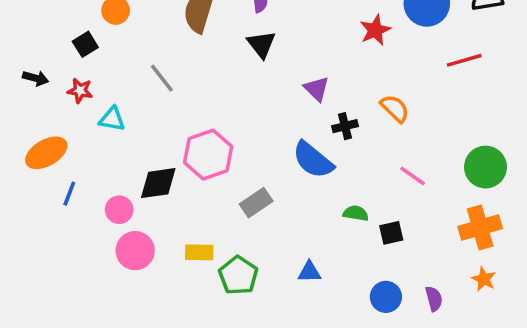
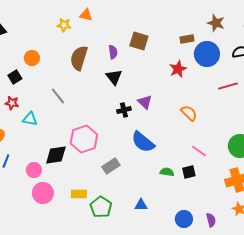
black cross: (345, 126) -> (124, 110), moved
black square: (391, 233) -> (189, 172), moved

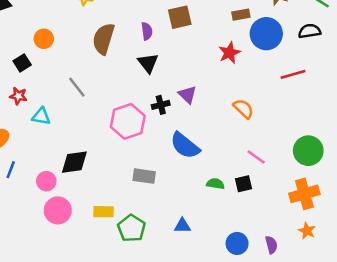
brown square: (139, 41) -> (180, 17), turned -30
pink hexagon: (84, 139) -> (128, 121), moved
gray rectangle: (111, 166) -> (144, 176), turned 42

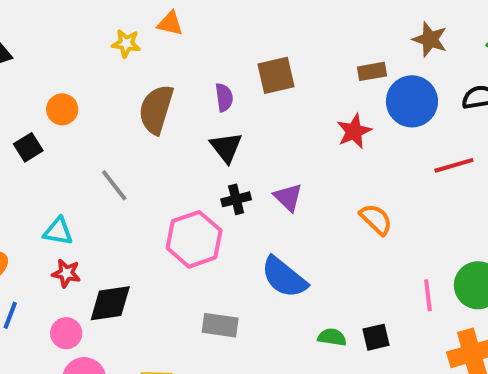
red star: (18, 96) -> (66, 273), moved
black cross: (161, 105) -> (236, 199), moved
pink line: (256, 157) -> (428, 295), moved, turned 48

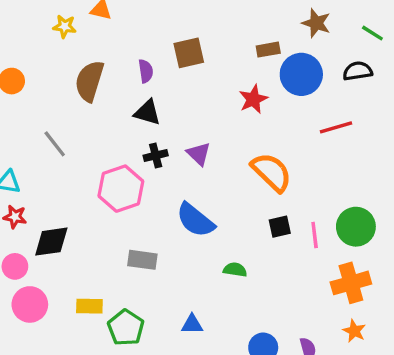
black triangle: (226, 147) -> (147, 112), turned -36
orange semicircle: (376, 219) -> (271, 172), size x1.5
black square: (376, 337) -> (280, 227), moved

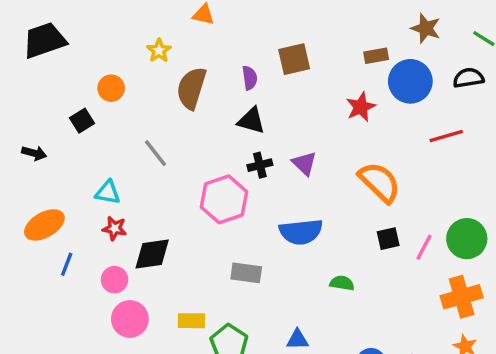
yellow star: (65, 26) -> (159, 51), moved, turned 30
blue semicircle: (195, 220) -> (301, 232), turned -45
pink line: (315, 235) -> (424, 247), turned 35

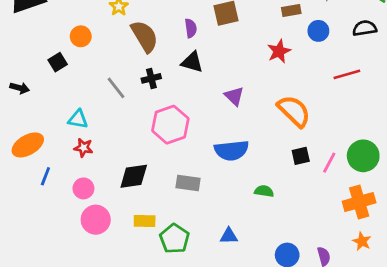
blue circle: (410, 81) -> (318, 31), size x0.6
brown semicircle: (191, 88) -> (145, 36), turned 132
black cross: (260, 165) -> (151, 78), moved
black diamond: (152, 254) -> (134, 176), moved

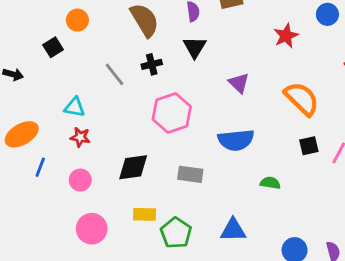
black triangle: (192, 62) -> (195, 47), turned 45
pink circle: (96, 220) -> (92, 229), moved
blue triangle: (229, 236) -> (233, 230), size x1.4

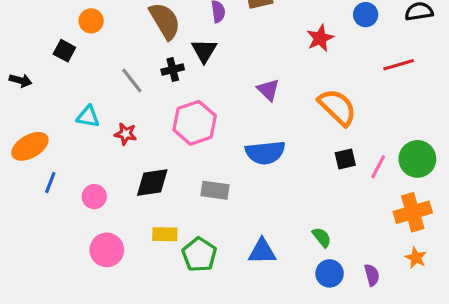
black square: (53, 47) -> (64, 51), turned -30
black triangle: (195, 47) -> (204, 51), moved
red star: (80, 137) -> (126, 134), moved
green semicircle: (270, 183) -> (322, 237), moved, turned 42

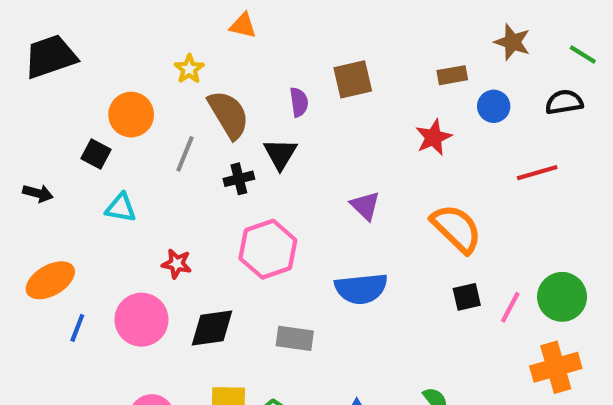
orange circle: (91, 21) -> (131, 115), size x1.4
gray line: (132, 80) -> (185, 154), moved, turned 60
cyan triangle: (88, 117) -> (121, 208), moved
pink circle: (94, 197) -> (141, 320), moved, size x1.6

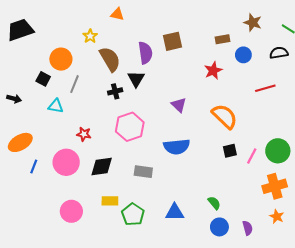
purple semicircle: (299, 102) -> (145, 53), size x1.5
gray line: (185, 154) -> (74, 84), moved

